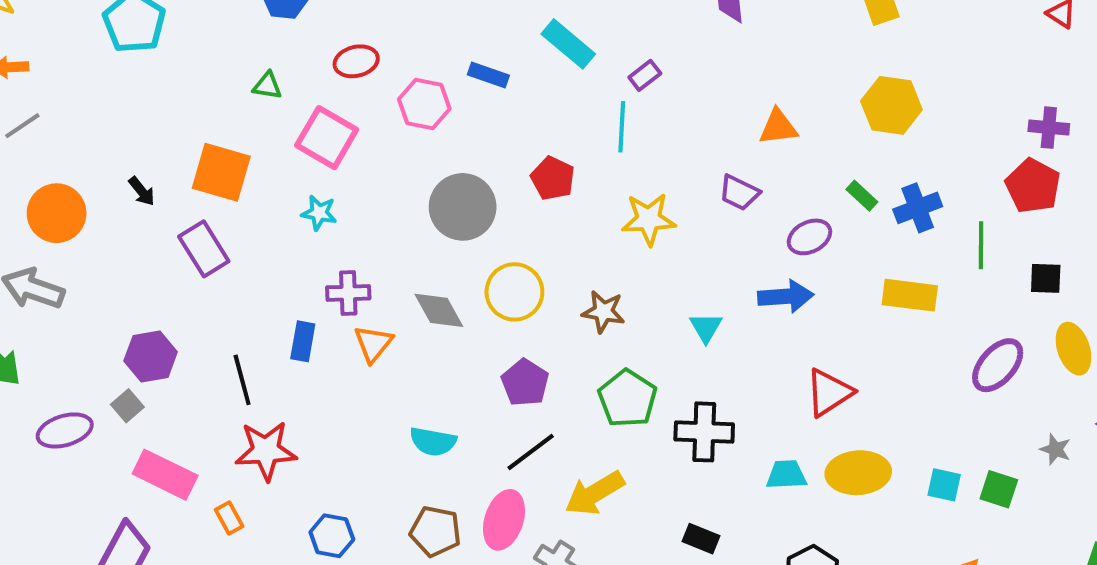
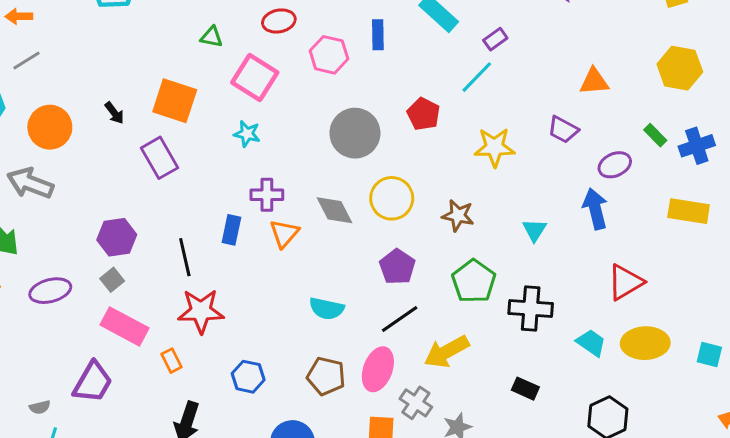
blue rectangle: (488, 75) -> (378, 35), turned 68
cyan line: (622, 127) -> (477, 77), turned 39
blue arrow: (786, 296) -> (595, 209), turned -102
gray square: (127, 406) -> (112, 280), moved
cyan trapezoid: (786, 475) -> (591, 343), turned 36

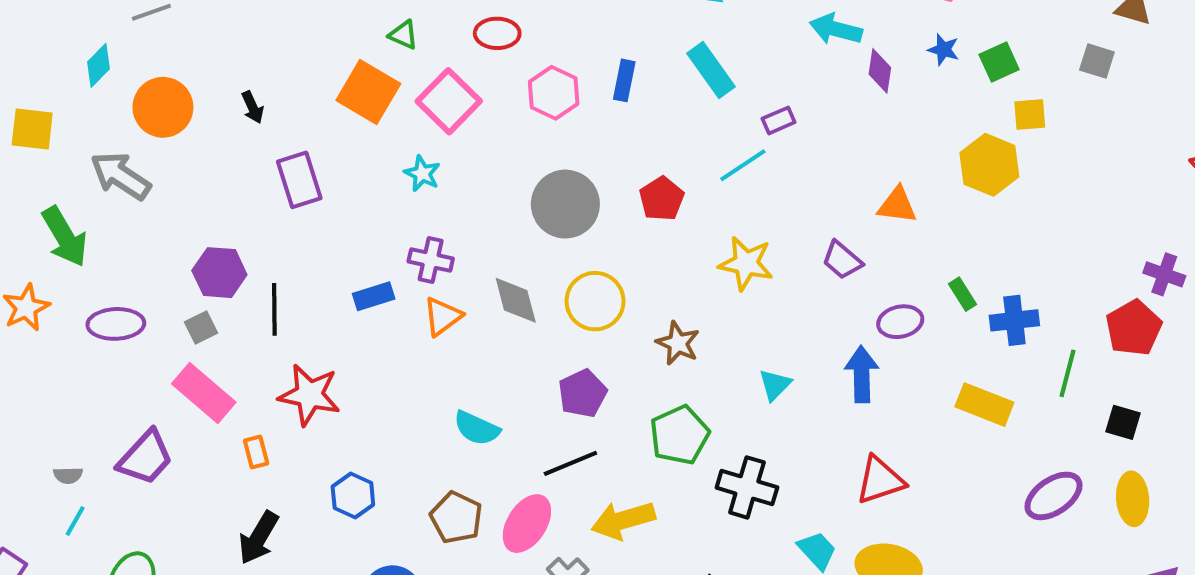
yellow hexagon: (680, 68) -> (989, 165), moved
orange square: (175, 101) -> (368, 92), moved
blue rectangle: (231, 230) -> (374, 296), turned 48
black line: (185, 257) -> (274, 309), moved

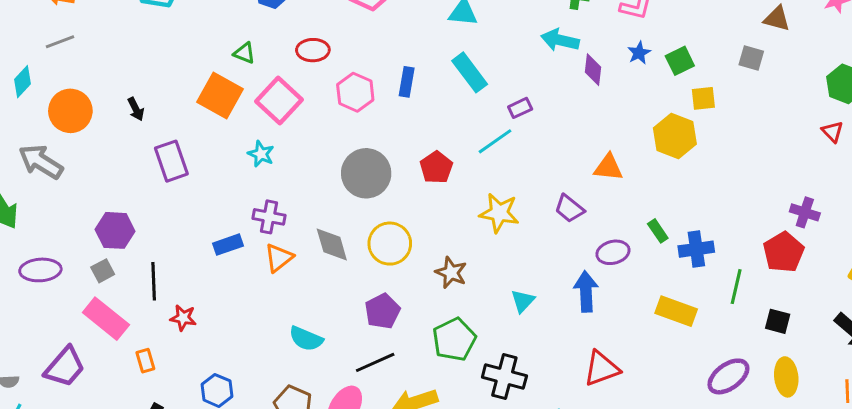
blue star: (943, 50) -> (639, 53), turned 30
black line: (274, 309) -> (154, 281), moved
red star: (309, 395) -> (183, 318), size x0.6

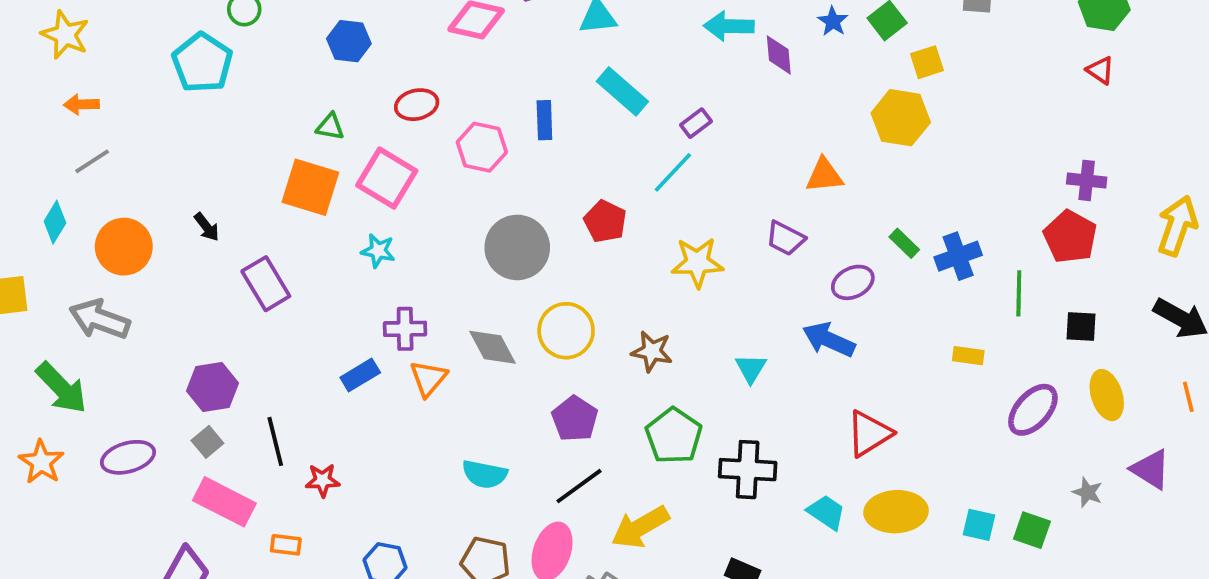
blue arrow: (586, 292) -> (829, 340), turned -51
yellow rectangle: (676, 311) -> (968, 356), moved, size x0.6
orange rectangle: (145, 361) -> (286, 545), turned -55

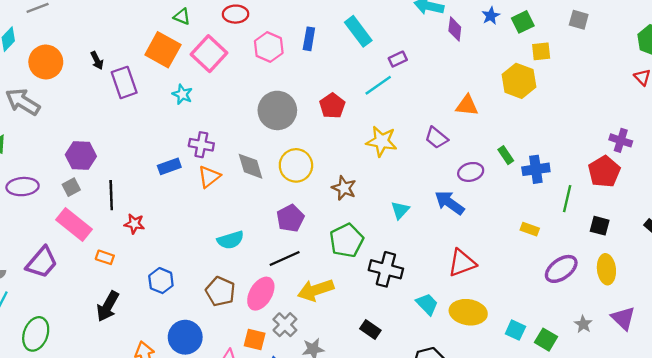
cyan star: (378, 251) -> (182, 94), moved
purple rectangle: (266, 284) -> (124, 82), moved
cyan semicircle: (485, 474) -> (230, 240), turned -40

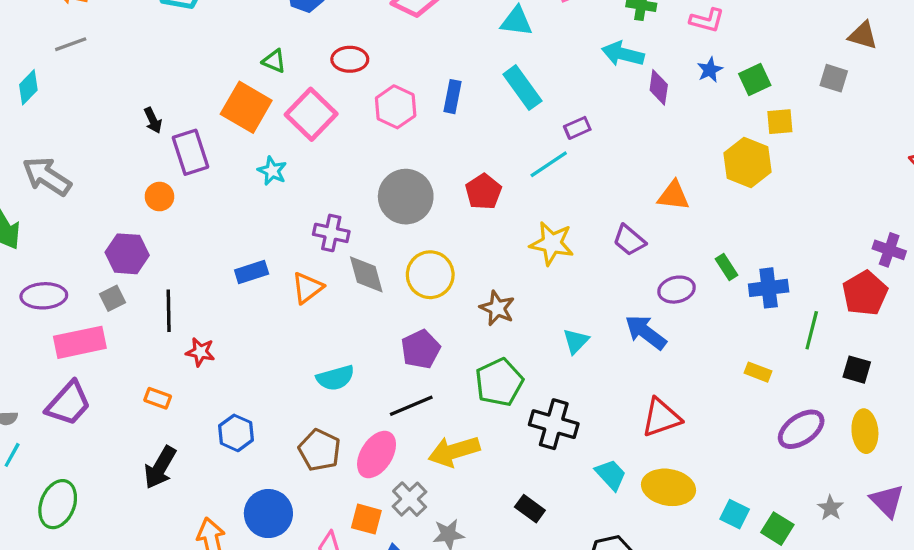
orange circle: (46, 62) -> (159, 197), moved, size x0.6
purple cross: (201, 145) -> (331, 233), moved
pink rectangle: (74, 225) -> (80, 342), moved, turned -52

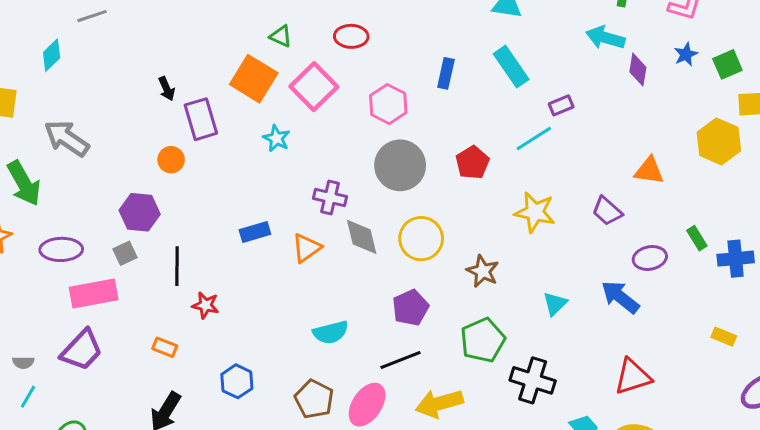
pink hexagon: (396, 107) -> (388, 104), moved

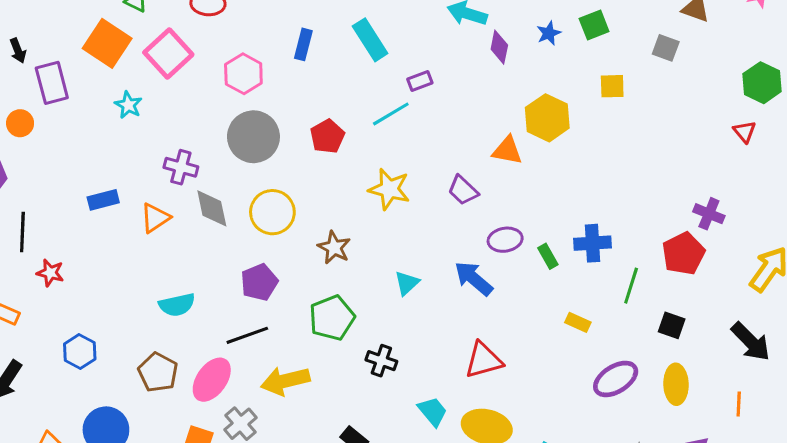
green square: (727, 64) -> (594, 25), moved
yellow hexagon: (719, 141) -> (547, 118), moved
green rectangle: (697, 238) -> (548, 256), moved
black cross: (533, 380) -> (381, 361), size x0.7

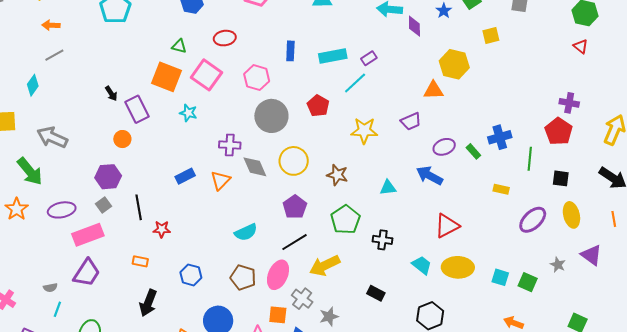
cyan rectangle: (370, 40) -> (333, 56), moved, turned -56
purple trapezoid: (463, 190) -> (411, 121), turned -55
cyan triangle: (407, 283) -> (388, 188), turned 48

